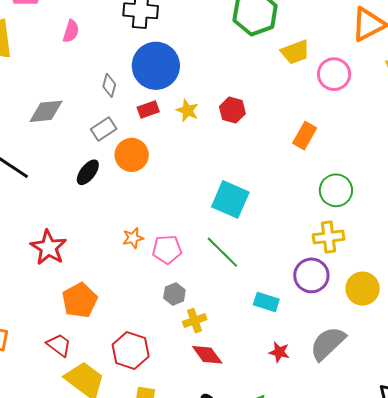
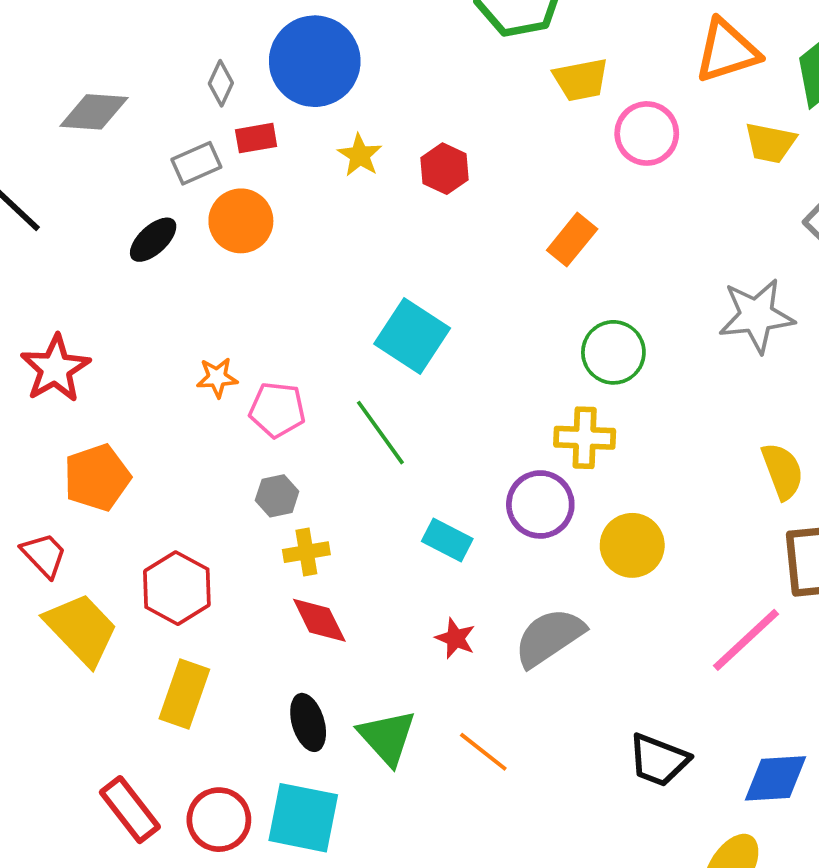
red rectangle: (148, 109) -> (256, 138), moved

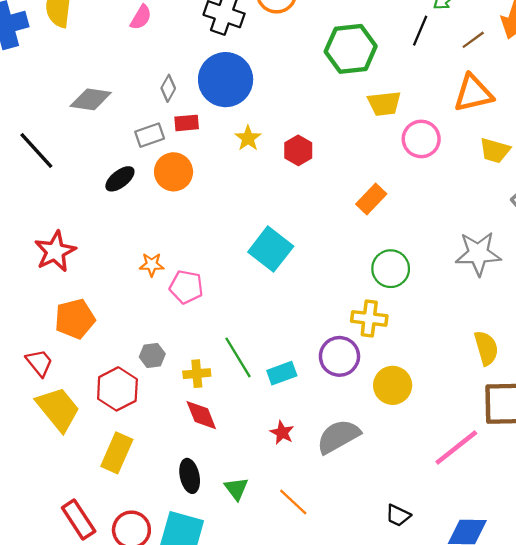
green line: (380, 433) -> (238, 357), moved
gray hexagon: (277, 496) -> (152, 355), moved
cyan rectangle: (447, 540) -> (282, 373), turned -52
green triangle: (387, 737) -> (236, 489), size x0.7
black trapezoid: (659, 760) -> (398, 515), size x0.7

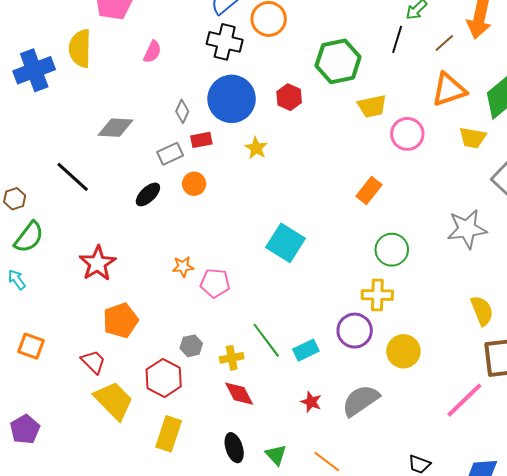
red hexagon: (298, 150) -> (289, 97), moved
orange circle: (174, 172) -> (194, 184), size x0.7

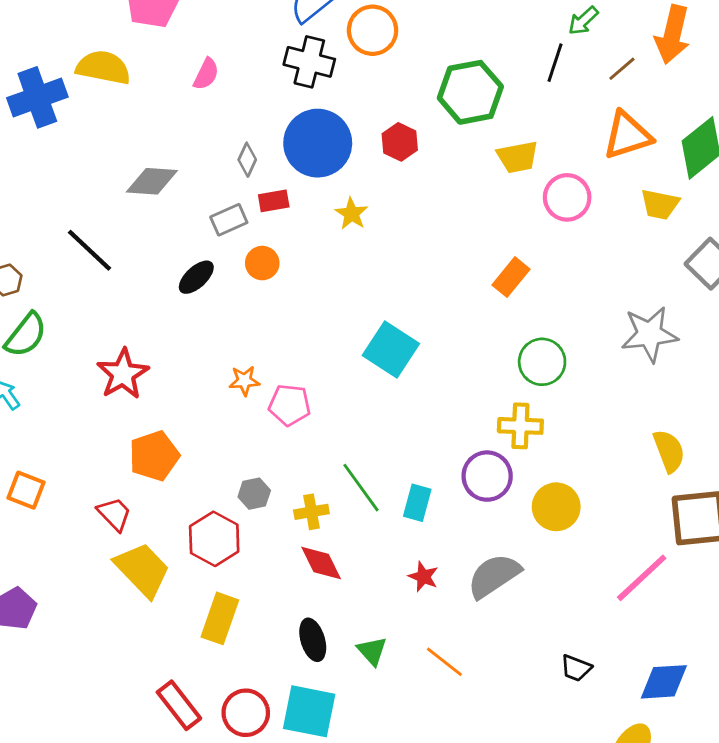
yellow semicircle: (80, 48) -> (103, 68), turned 99
cyan rectangle: (306, 350) -> (417, 503), turned -50

